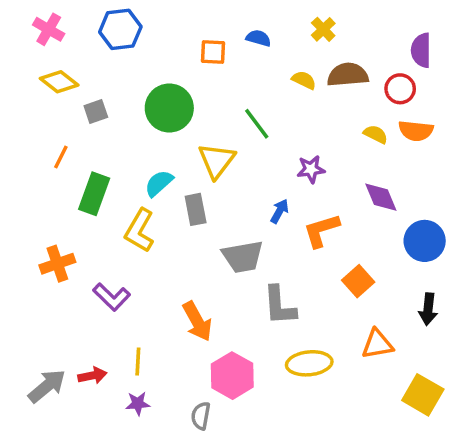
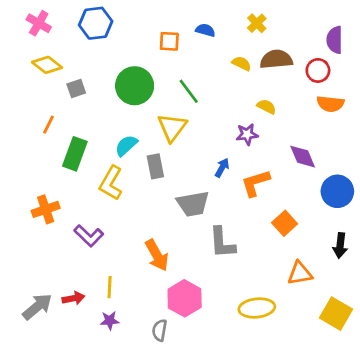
green line: (257, 124) -> (189, 91), moved
yellow semicircle: (376, 134) -> (267, 107), moved
yellow ellipse: (309, 363) -> (257, 308), moved

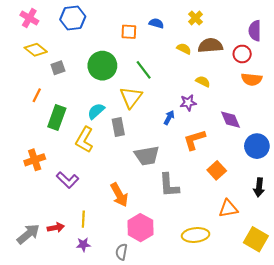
blue arrow: (222, 168) -> (169, 117), moved

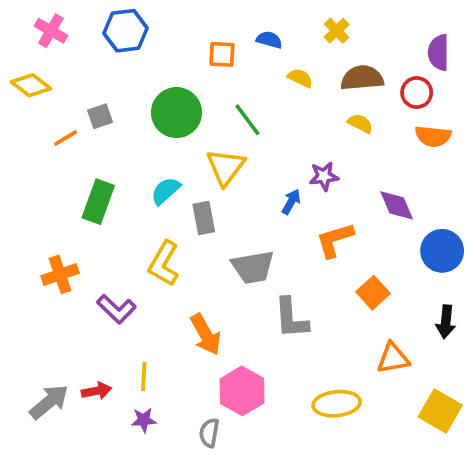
yellow semicircle: (184, 49) -> (300, 78), moved
yellow diamond: (36, 50) -> (31, 85), moved
yellow semicircle: (203, 82) -> (360, 123), moved
orange line: (37, 95) -> (66, 138), moved, turned 32
yellow L-shape: (84, 140) -> (164, 264), moved

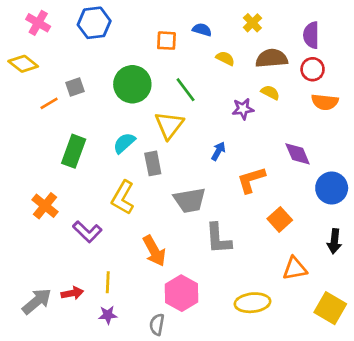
purple semicircle: (438, 53) -> (311, 35), moved
purple star: (324, 176) -> (243, 109), moved
orange cross: (60, 274) -> (45, 206), turned -32

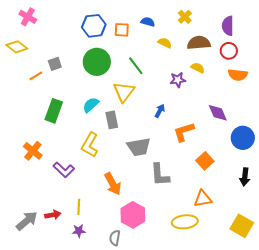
blue hexagon: (94, 23) -> (94, 26), moved
orange triangle: (295, 269) -> (203, 199), moved

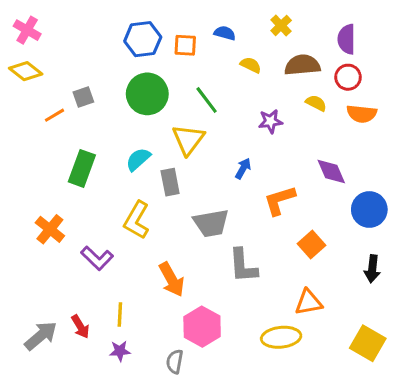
pink cross: (28, 17) -> (27, 30), moved
yellow semicircle: (198, 68) -> (316, 103), moved
red arrow: (53, 215) -> (80, 327), turned 70

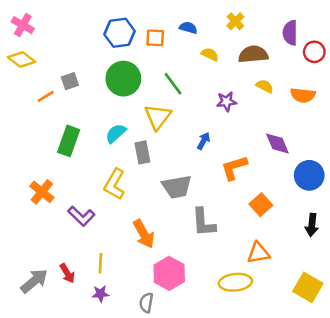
red circle: (348, 77) -> (314, 52), moved

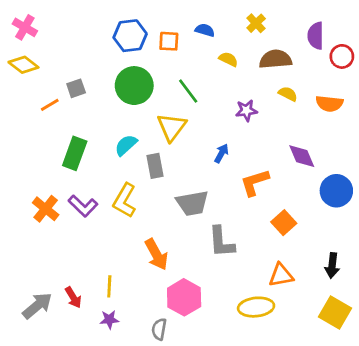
purple L-shape: (81, 216) -> (83, 206), moved
black arrow: (312, 225) -> (332, 266), moved

